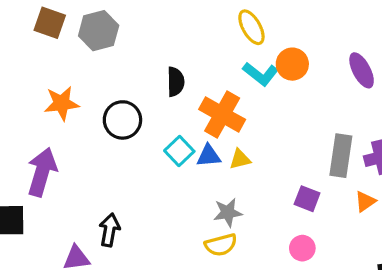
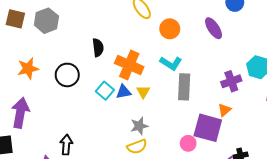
cyan L-shape: (261, 74) -> (171, 63), moved
gray rectangle: (341, 156) -> (184, 87), moved
yellow triangle: (240, 159) -> (143, 92), turned -40
purple square: (307, 199) -> (208, 128), moved, size x1.8

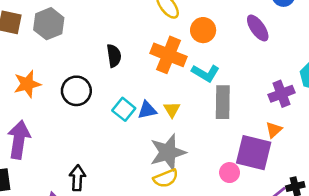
orange cross: (129, 65) -> (168, 55), moved
gray star: (139, 126) -> (168, 152), size x1.6

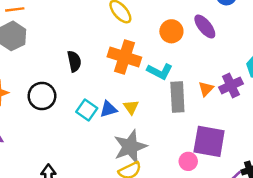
orange circle: (203, 30) -> (171, 31), moved
orange triangle: (274, 130) -> (206, 89), moved

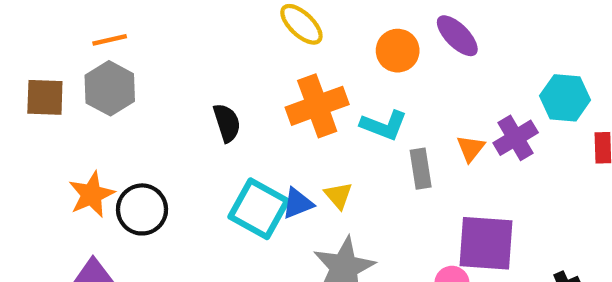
orange cross: (124, 57) -> (317, 106), turned -32
black circle: (42, 96) -> (142, 209), moved
gray rectangle: (177, 97) -> (421, 169), size x0.7
cyan square: (87, 110) -> (259, 209), size x1.5

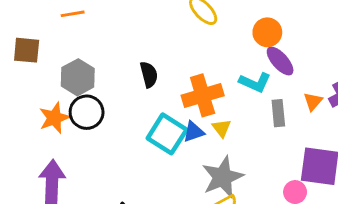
purple ellipse: (457, 36) -> (280, 61), moved
gray hexagon: (110, 88) -> (78, 77), moved
orange cross: (317, 106) -> (203, 95), moved
black circle: (142, 209) -> (87, 112), moved

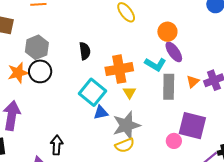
gray rectangle: (278, 113) -> (169, 87), size x1.4
blue triangle: (194, 132) -> (101, 113), moved

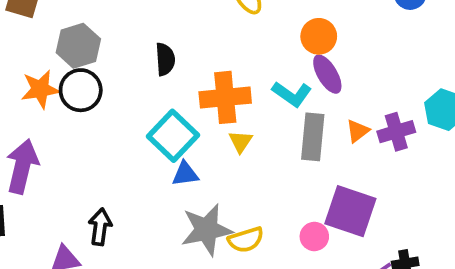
gray star: (126, 125) -> (206, 230), moved
yellow semicircle: (125, 145) -> (246, 240), moved

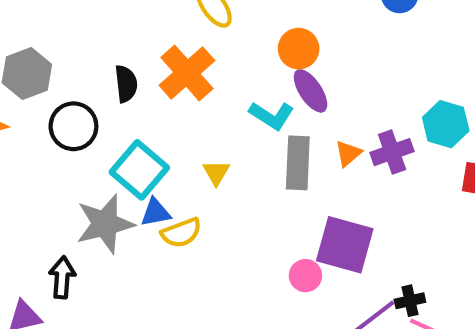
black circle: (81, 90) -> (73, 126), moved
orange cross: (225, 97) -> (187, 73), moved, turned -33
gray star: (206, 230) -> (105, 224), moved
yellow semicircle: (246, 240) -> (181, 233), moved

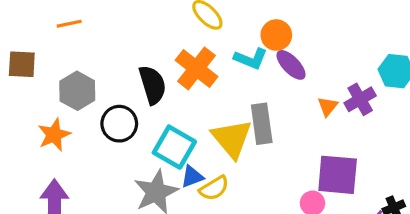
black semicircle: (126, 84) -> (153, 85), size x1.4
cyan L-shape: (272, 116) -> (251, 59), moved
gray rectangle: (298, 163) -> (262, 124), moved
yellow triangle: (216, 172) -> (232, 139), size x2.0

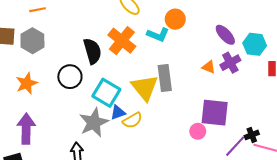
purple ellipse: (291, 65) -> (225, 35), moved
gray hexagon: (77, 91) -> (32, 41), moved
orange triangle: (328, 106) -> (209, 67), turned -48

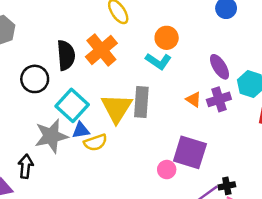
cyan L-shape: (158, 35) -> (158, 61), moved

